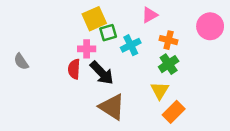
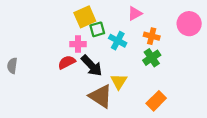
cyan cross: (131, 45) -> (118, 41), turned -36
gray semicircle: (21, 62) -> (12, 66), moved, turned 42
red semicircle: (74, 69) -> (67, 62), turned 60
yellow triangle: (160, 90) -> (119, 81), moved

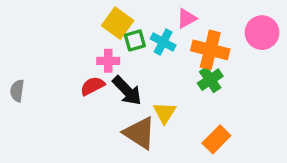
yellow square: (85, 17) -> (118, 23), turned -30
orange cross: (152, 36) -> (210, 50), size x1.6
cyan cross: (118, 41) -> (163, 42), moved

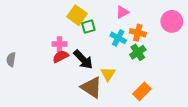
cyan cross: (163, 42) -> (118, 38), moved
orange cross: (210, 50) -> (138, 33), size x0.7
pink cross: (108, 61) -> (59, 44), moved

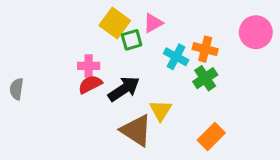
pink triangle: (122, 12) -> (153, 23), moved
black arrow: (83, 60) -> (124, 89), turned -80

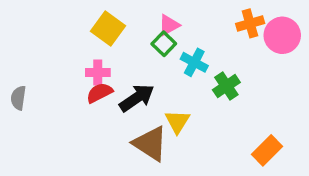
yellow square: (115, 23) -> (108, 29), moved
green square: (132, 40) -> (164, 44), moved, turned -30
orange cross: (205, 49) -> (250, 23), moved, turned -30
orange rectangle: (211, 137) -> (267, 150), moved

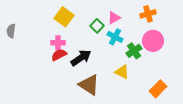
pink triangle: (169, 25) -> (114, 18), moved
pink circle: (282, 35) -> (153, 41), moved
gray semicircle: (18, 98) -> (11, 31), moved
yellow triangle: (177, 122) -> (122, 72), moved, turned -35

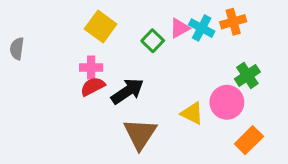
cyan cross: (115, 37) -> (202, 28), moved
pink circle: (153, 41) -> (227, 102), moved
green cross: (134, 51) -> (247, 75), moved
brown triangle: (89, 85) -> (140, 134), turned 30

